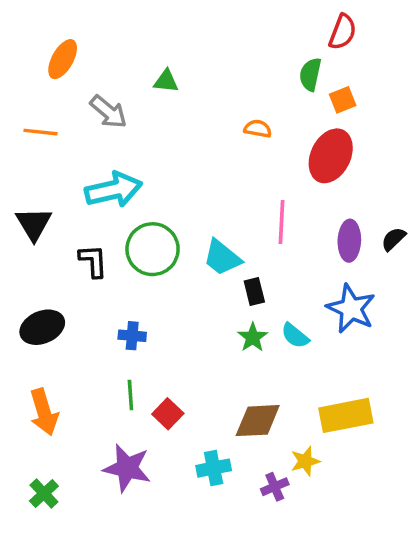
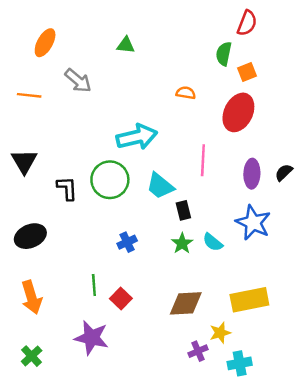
green triangle: (166, 81) -> (126, 45), moved
cyan arrow: (113, 190) -> (137, 137), moved
blue cross: (132, 336) -> (127, 242), moved, turned -30
cyan cross: (214, 468) -> (240, 363), moved

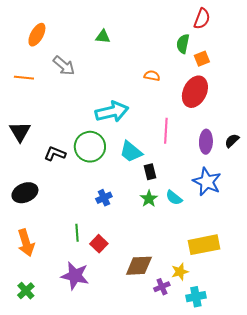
black L-shape: (67, 188) -> (55, 154), turned -65
brown diamond: (186, 303) -> (139, 266), moved

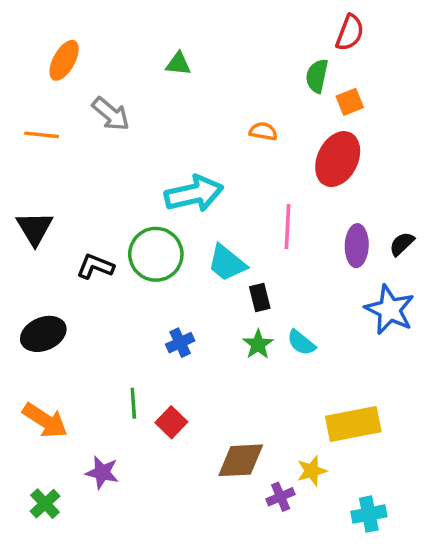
blue star: (207, 182) -> (390, 310), moved
orange arrow: (26, 243) -> (45, 421), turned -40
purple star: (75, 276) -> (102, 472), moved, size x0.7
cyan cross: (196, 297) -> (369, 514), moved

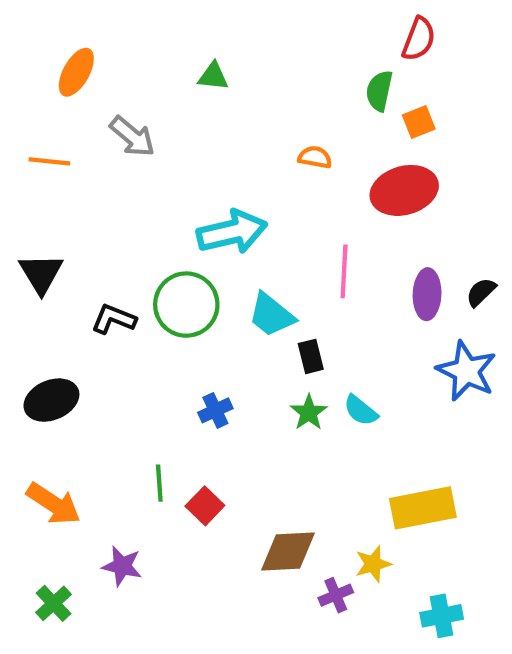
red ellipse: (338, 159) -> (404, 190), turned 48

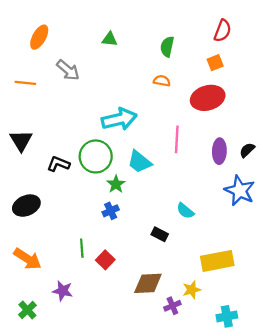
red semicircle: (419, 39) -> (223, 31), moved
green semicircle: (379, 91) -> (167, 47), moved
black rectangle: (311, 356) -> (160, 234), moved, turned -49
green star: (309, 412) -> (116, 184), moved

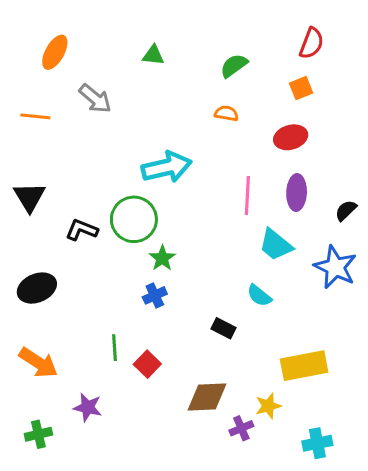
green semicircle: (167, 47) -> (234, 66), turned 42
red ellipse: (208, 98) -> (291, 137), size x0.7
purple ellipse: (219, 151) -> (297, 193), moved
cyan trapezoid: (139, 162) -> (276, 245), moved
green cross: (27, 310) -> (38, 434), turned 30

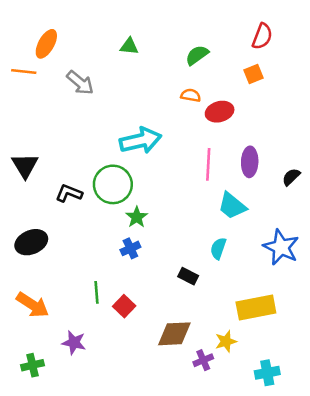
orange line: (35, 116) -> (24, 71), moved
red ellipse: (291, 137) -> (220, 112), moved
blue star: (335, 267) -> (281, 247), moved
cyan semicircle: (259, 295) -> (218, 248), turned 70

